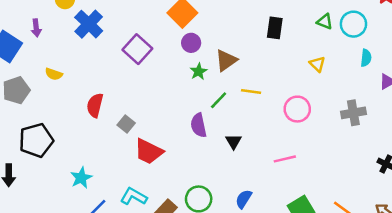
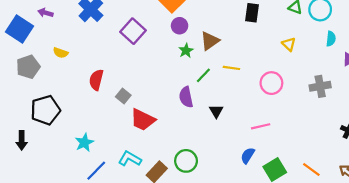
purple arrow: (36, 28) -> (45, 13), turned 112
blue semicircle: (244, 199) -> (248, 156), moved

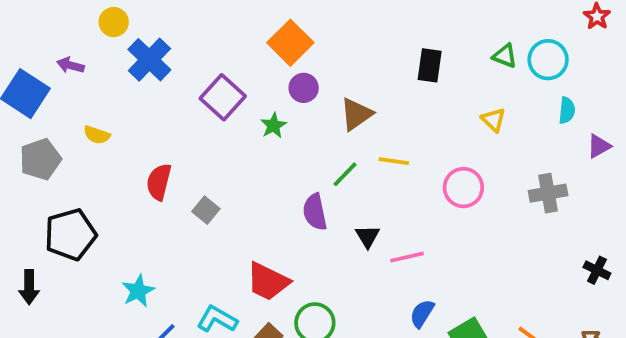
green star: (186, 51) -> (274, 125), moved
red trapezoid: (143, 120) -> (268, 282), moved
pink line: (261, 126) -> (407, 257), moved

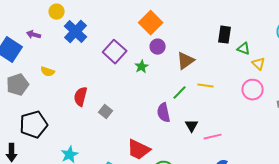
green triangle: (505, 56) -> (244, 49), moved
pink circle: (463, 188) -> (253, 90), moved

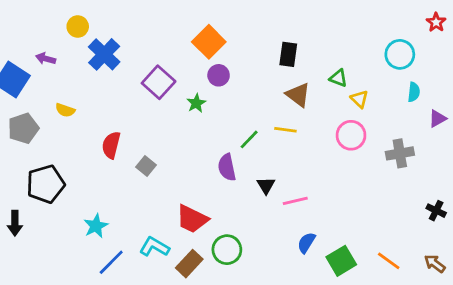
black rectangle: (225, 35) -> (288, 54), moved
brown triangle: (186, 61) -> (298, 95), moved, turned -48

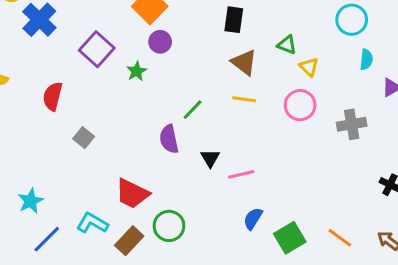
yellow line: (285, 130) -> (244, 99), moved
red semicircle: (111, 145) -> (53, 96), moved

